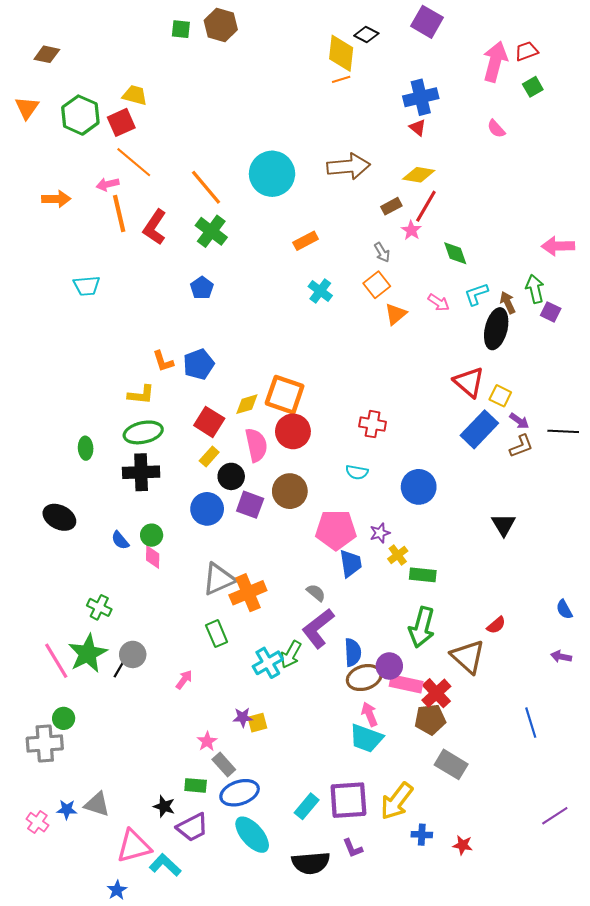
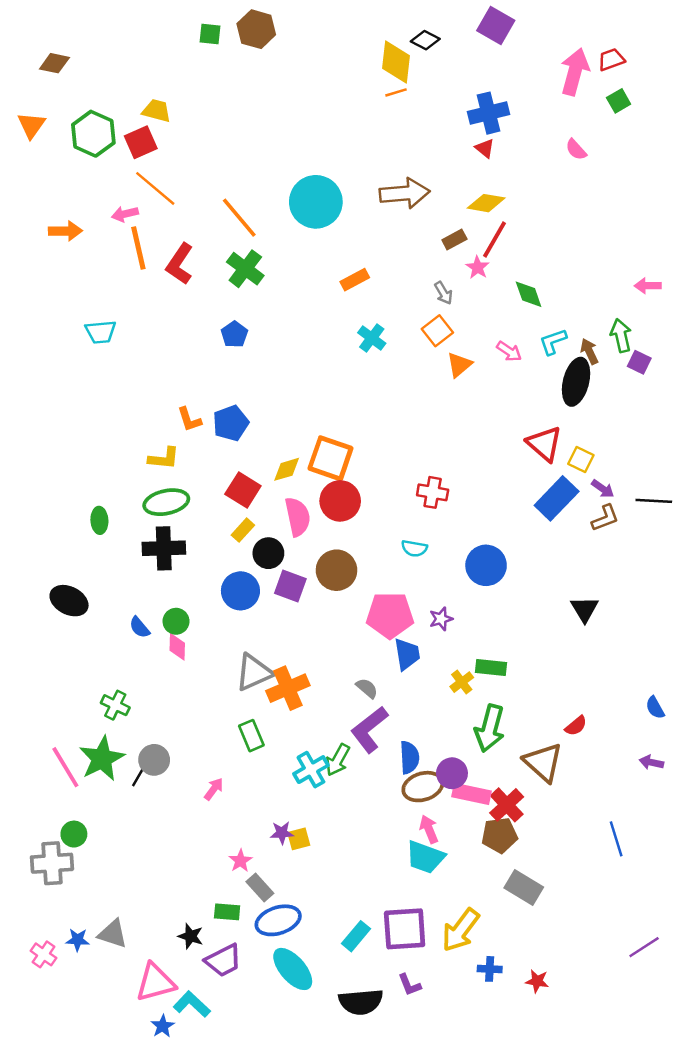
pink arrow: (558, 246) -> (648, 286), size x0.7
yellow cross: (398, 555) -> (462, 682), moved
blue star: (117, 890) -> (163, 1026), moved

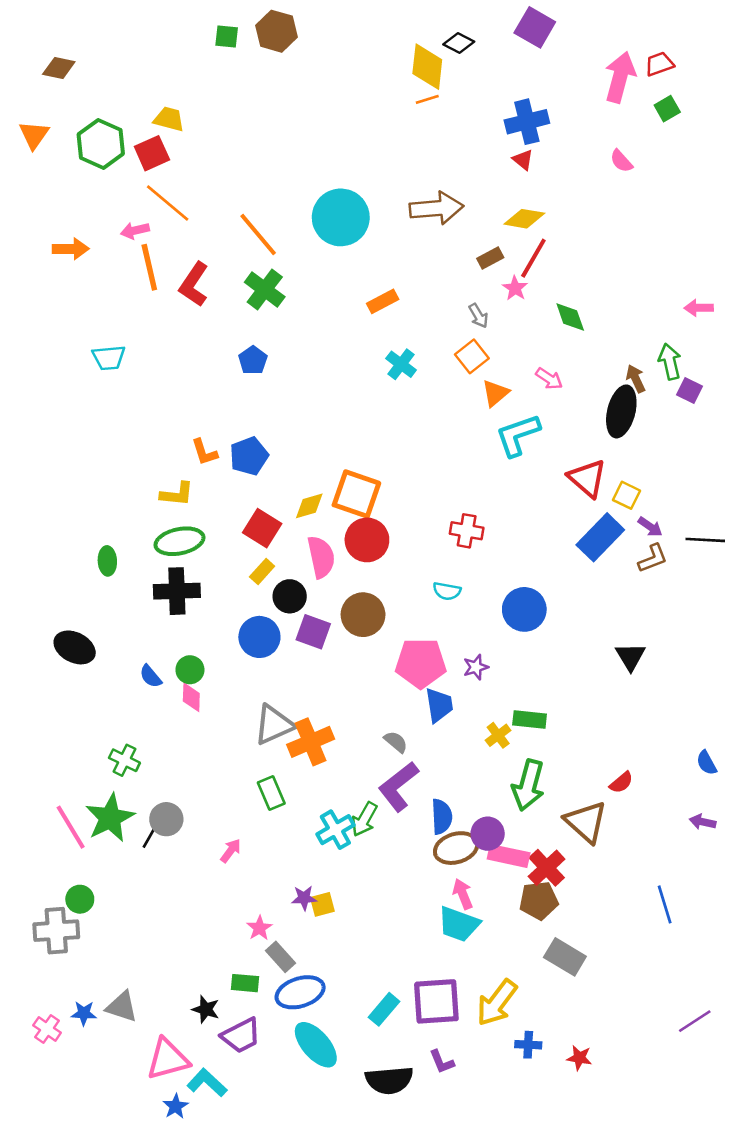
cyan L-shape: (553, 342) -> (518, 435), moved, size x1.5

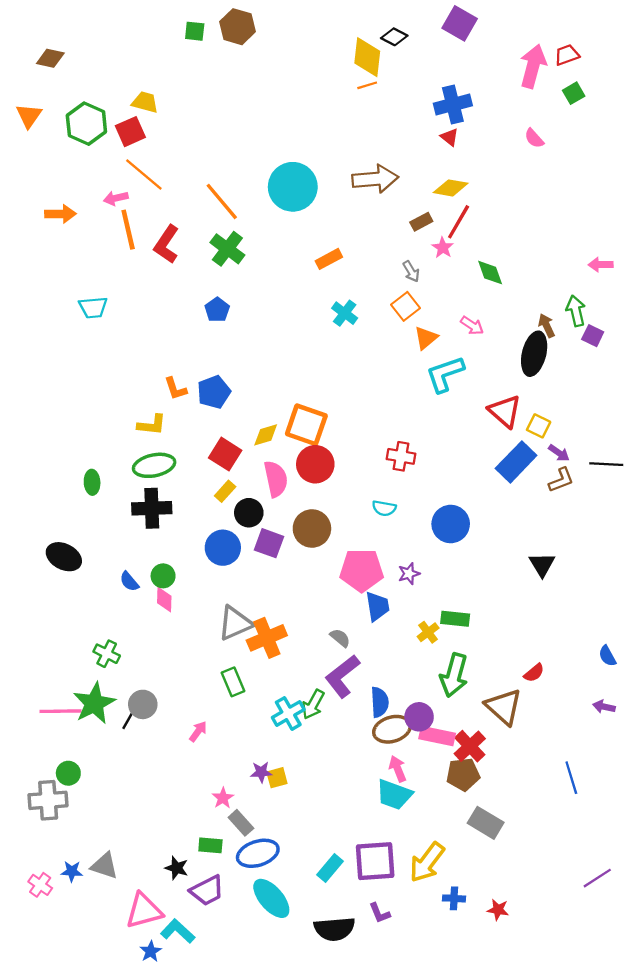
pink line: (71, 827) -> (60, 711), turned -60

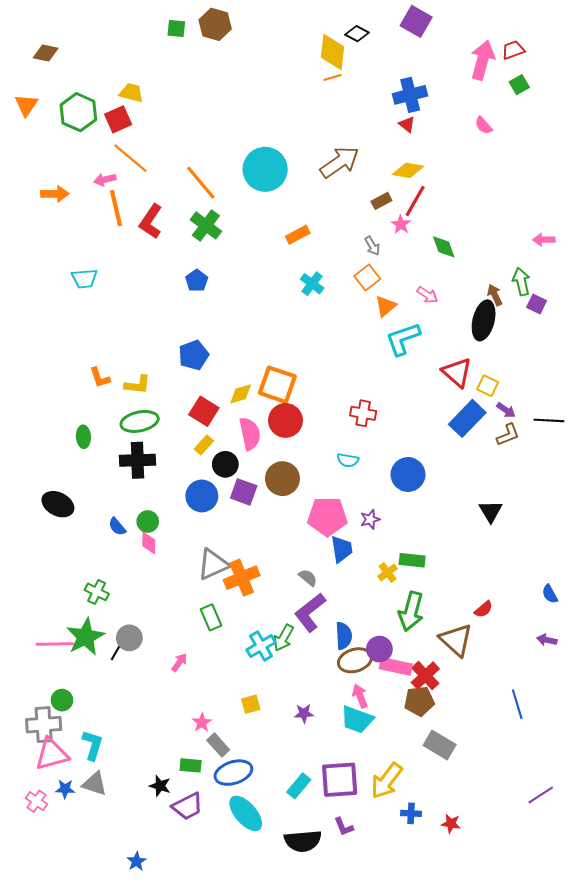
brown arrow: (375, 179) -> (340, 162), turned -30
orange L-shape: (175, 389) -> (100, 378), moved
purple star: (261, 772) -> (304, 713), moved
pink triangle: (144, 911) -> (52, 754), moved
cyan L-shape: (178, 931) -> (93, 745), moved, turned 64

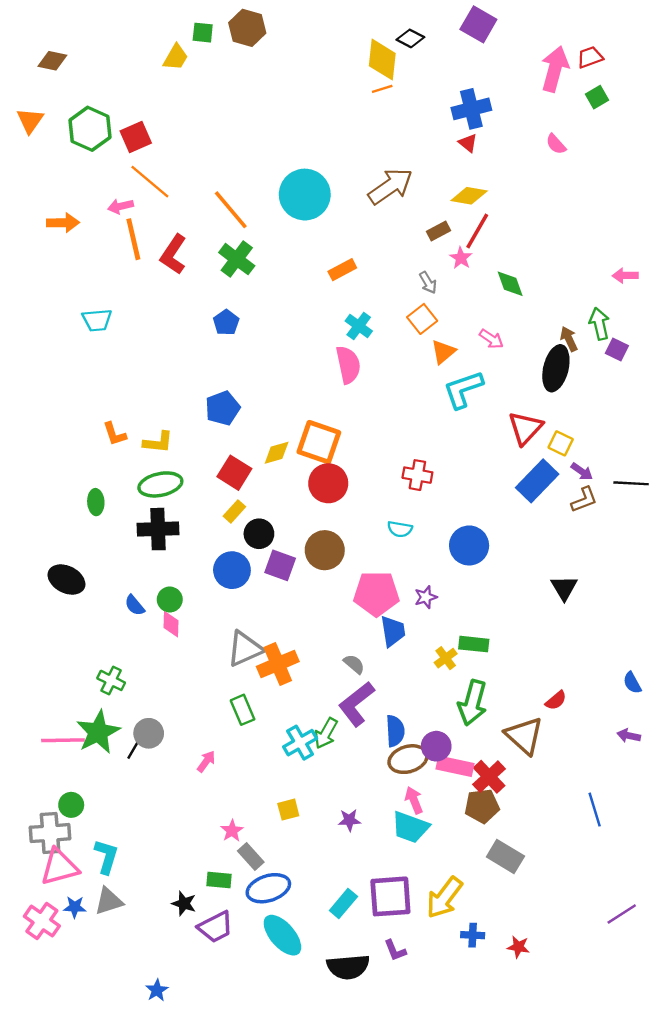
yellow trapezoid: (131, 93) -> (176, 57), moved, turned 105
red triangle: (457, 372) -> (525, 428), turned 32
pink semicircle: (250, 434) -> (348, 365), moved
gray triangle: (95, 784) -> (109, 901), turned -36
pink cross: (36, 801) -> (42, 921), size x1.4

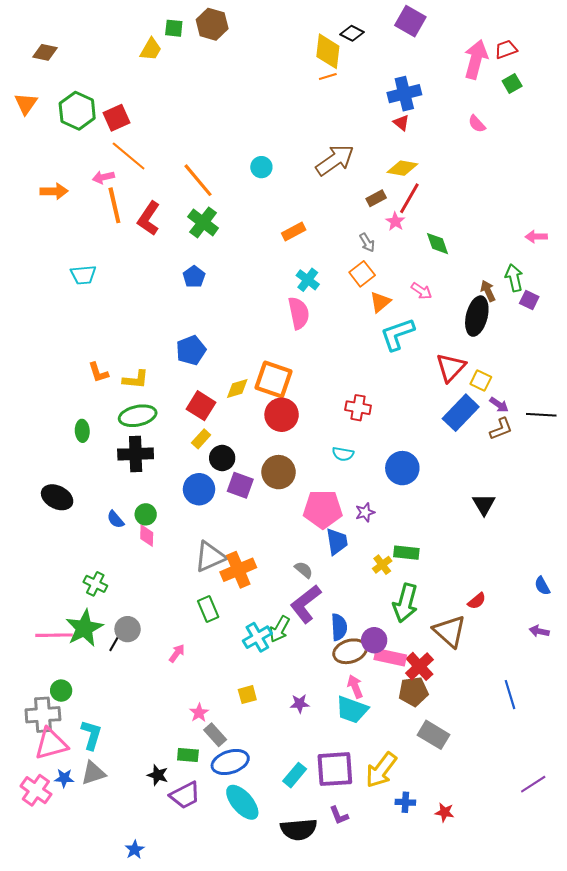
cyan circle: (305, 195) -> (261, 167), size x0.5

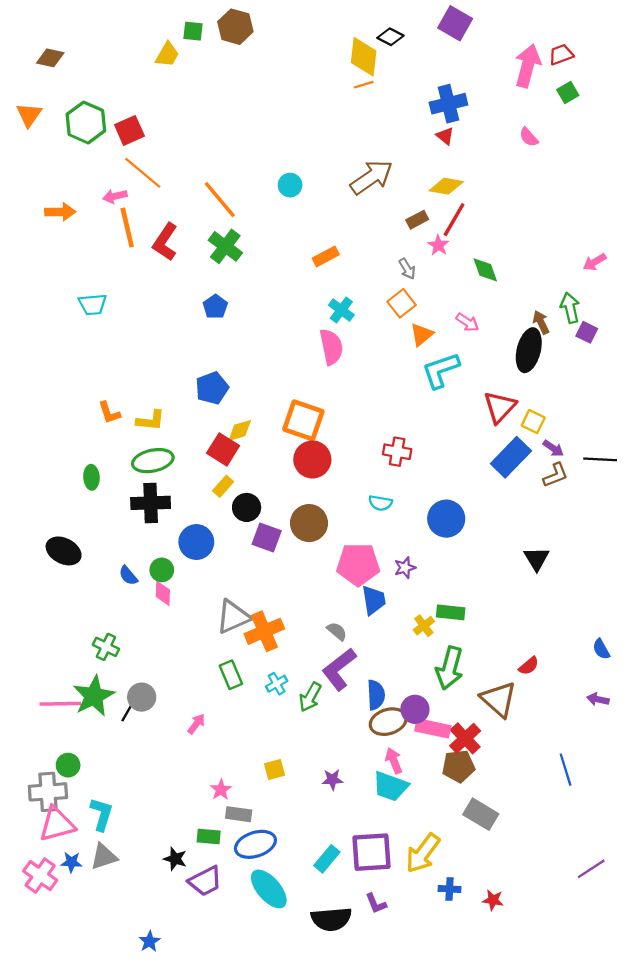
pink arrow: (536, 237) -> (595, 262), turned -30
yellow diamond: (237, 389) -> (240, 430), moved
blue circle: (199, 489) -> (196, 542), moved
cyan cross: (257, 637) -> (277, 684), moved, size x0.7
gray rectangle: (215, 735) -> (239, 814), turned -40

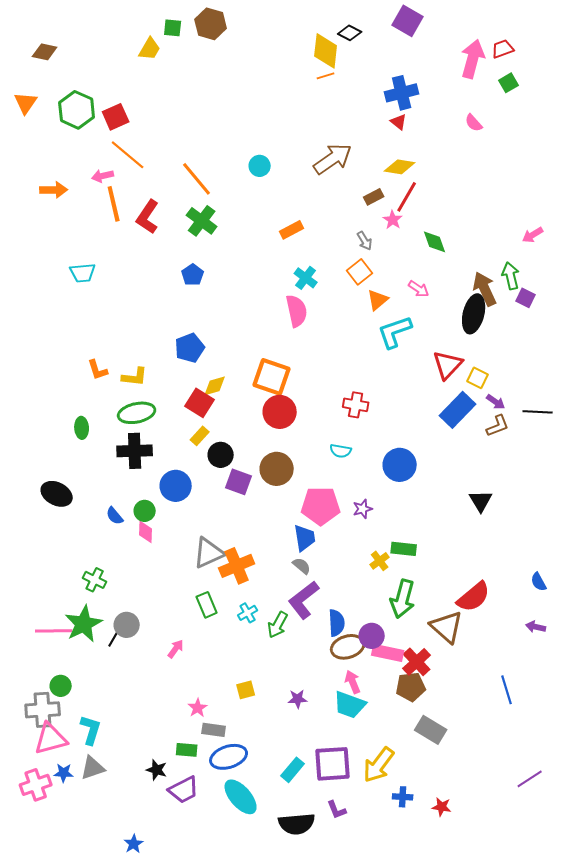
brown arrow: (541, 322) -> (485, 289), size x1.6
blue trapezoid: (374, 600) -> (305, 538), moved
red semicircle: (529, 666) -> (474, 597), size x1.8
pink cross: (40, 876) -> (36, 785), turned 36

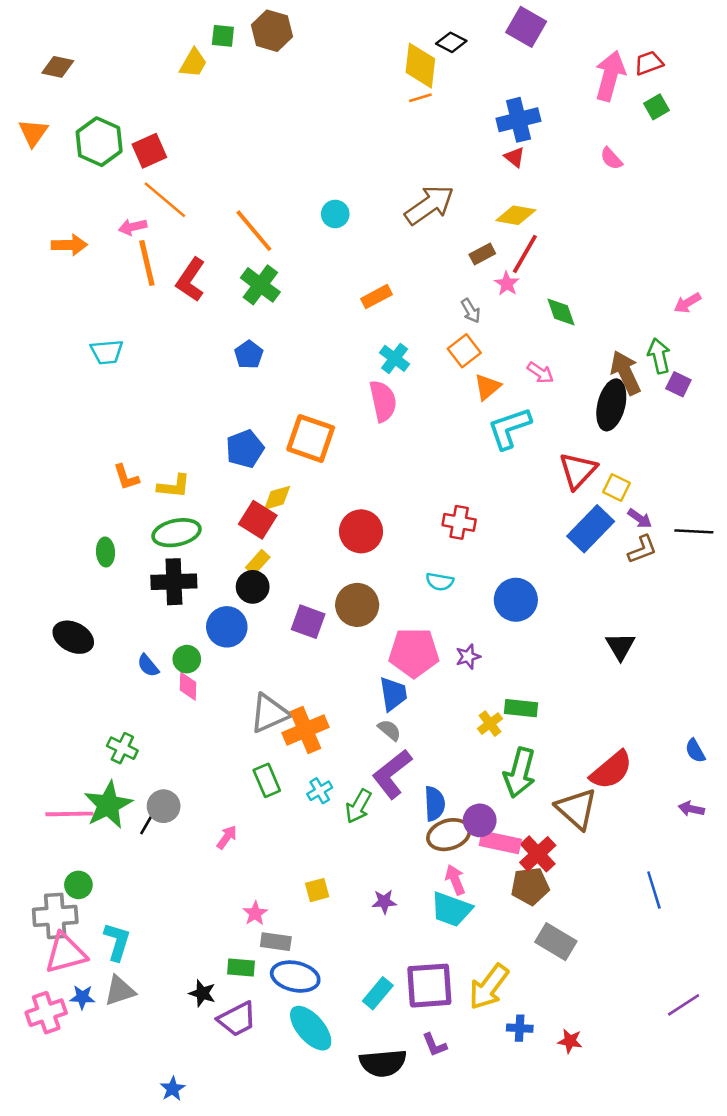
orange square: (272, 377) -> (311, 438), moved
black circle: (221, 455) -> (253, 587), moved
blue ellipse: (229, 757) -> (295, 977), turned 30

